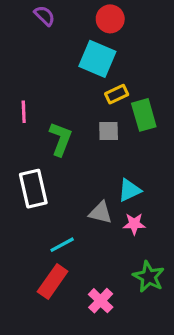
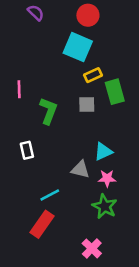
white rectangle: (33, 189) -> (27, 150), size x0.6
green star: (149, 277) -> (105, 206), moved
pink cross: (101, 301) -> (92, 248), moved

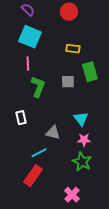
cyan square: (78, 47) -> (30, 37), moved
yellow rectangle: (93, 75) -> (73, 49), moved, turned 32
pink line: (19, 89) -> (28, 64), moved
cyan triangle: (103, 152) -> (81, 119), turned -42
gray triangle: (80, 169) -> (53, 133), moved

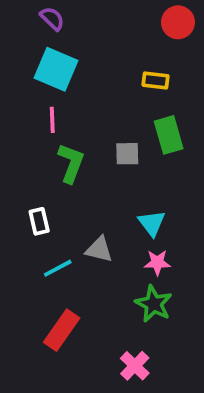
red circle: (69, 12) -> (178, 22), moved
yellow rectangle: (73, 49) -> (155, 80), moved
cyan line: (39, 153) -> (58, 268), moved

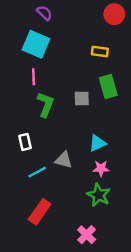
purple semicircle: (52, 19) -> (44, 13), moved
cyan triangle: (152, 223) -> (97, 143), turned 42

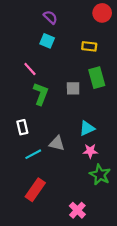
purple semicircle: (44, 13) -> (50, 17), moved
cyan square: (36, 44) -> (47, 41), moved, size x0.6
pink line: (34, 77) -> (30, 69), turned -40
green star: (99, 195) -> (100, 175), moved

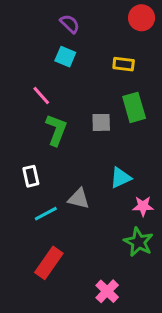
pink star: (90, 151) -> (143, 206), moved

